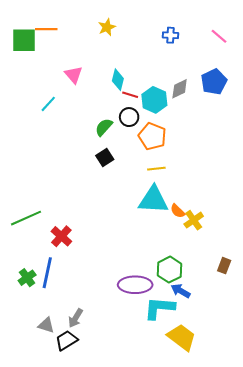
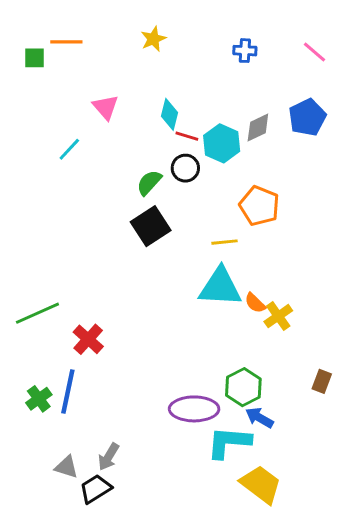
green square: (24, 40) -> (34, 58), size x0.6
orange pentagon: (152, 136) -> (259, 206), moved
black square: (105, 157) -> (151, 226), size x1.5

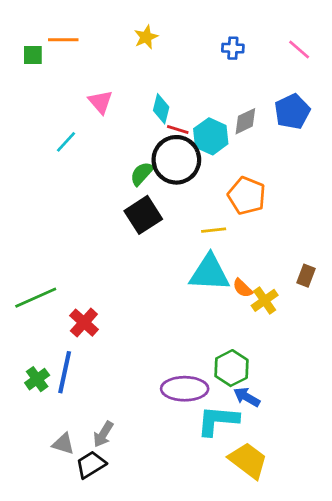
black circle: (185, 168) -> (176, 160), size x1.8
brown rectangle: (322, 381) -> (306, 276), moved

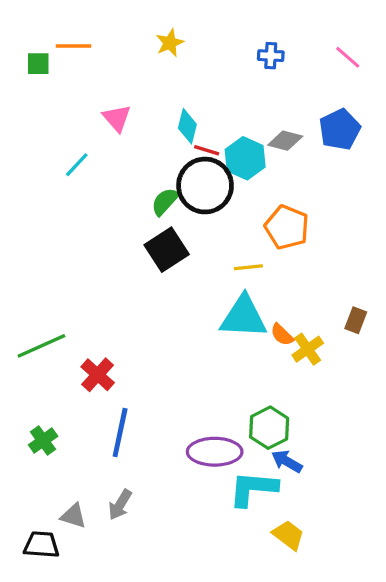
gray diamond: (245, 121) -> (285, 141), turned 40
blue line: (65, 372) -> (120, 432), moved
yellow trapezoid: (248, 460) -> (288, 535), size x0.7
black trapezoid: (91, 465) -> (41, 545), moved, turned 36

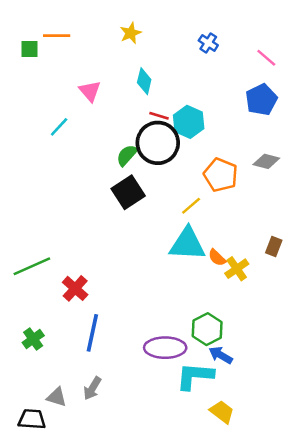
blue cross: (271, 56) -> (208, 43), turned 30
pink line: (348, 57) -> (266, 58), moved
cyan diamond: (187, 126) -> (144, 81), moved
gray diamond: (285, 141) -> (266, 161), moved
yellow line: (248, 267) -> (191, 206), turned -35

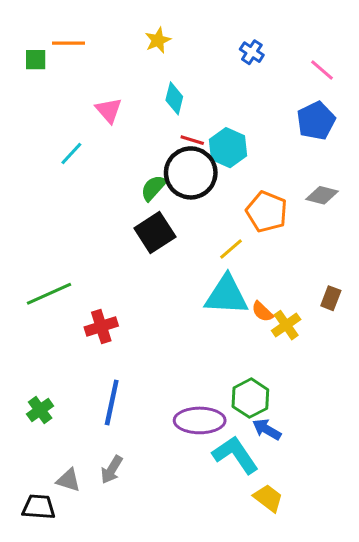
green line: (32, 266) -> (49, 294), moved
red cross: (75, 288) -> (101, 327), moved, turned 30
cyan L-shape: (195, 376) -> (235, 455), turned 51

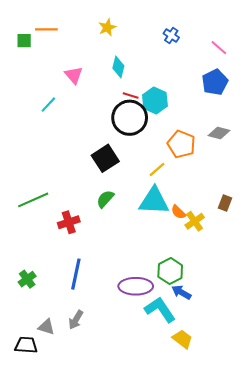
green semicircle: (153, 188) -> (105, 199), moved

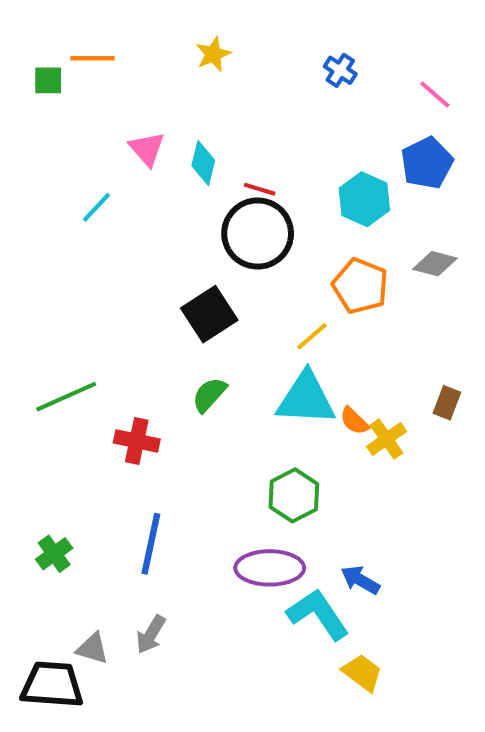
cyan diamond: (118, 67) -> (203, 163), moved
cyan hexagon: (155, 100) -> (364, 199), moved
red cross: (69, 222) -> (137, 441), turned 30
green hexagon: (170, 271) -> (294, 495), moved
black trapezoid: (26, 345) -> (52, 685), size x1.4

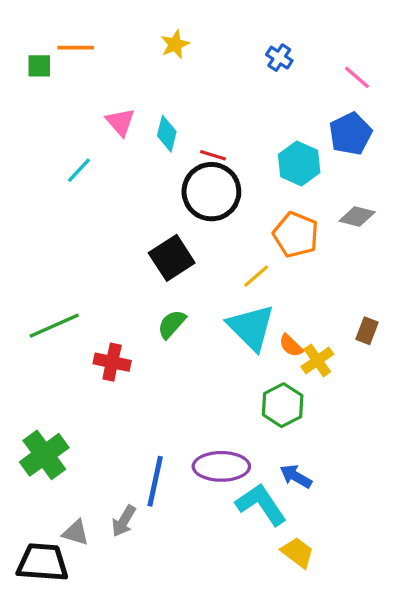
cyan triangle: (306, 399) -> (251, 327), turned 42
green hexagon: (294, 495) -> (283, 405), moved
blue line: (151, 544) -> (155, 481), moved
green cross: (54, 554) -> (44, 455), size x1.6

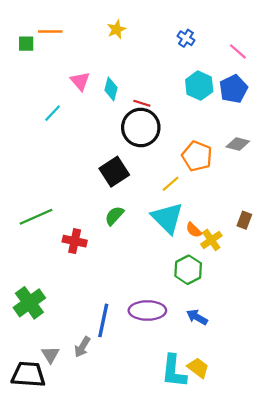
cyan hexagon: (299, 163) -> (199, 86), moved
cyan L-shape: (261, 504) -> (174, 371), moved, turned -140
gray triangle: (76, 533) -> (50, 355), turned 42

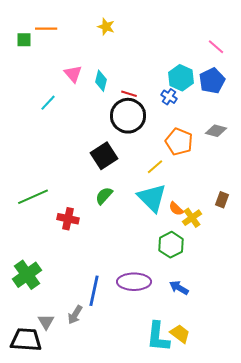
yellow star: (117, 29) -> (106, 27), turned -30
blue cross: (186, 38) -> (169, 97), moved

